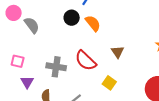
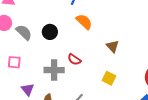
black circle: (72, 18) -> (50, 32), moved
pink square: (18, 61) -> (14, 62), moved
red semicircle: (86, 61) -> (74, 59), moved, size x0.6

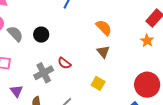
orange semicircle: (84, 22) -> (104, 28), moved
gray cross: (54, 70) -> (44, 73), turned -30

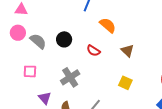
orange semicircle: (104, 28) -> (108, 25), moved
red semicircle: (64, 63) -> (93, 51), moved

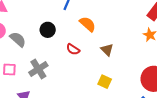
black circle: (64, 39) -> (48, 30), moved
gray cross: (70, 77) -> (38, 69), moved

